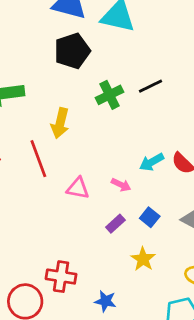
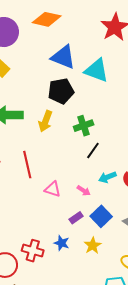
black line: (151, 86) -> (93, 150), moved, turned -36
yellow arrow: (60, 123) -> (45, 121), moved
blue square: (150, 217) -> (101, 216), size x1.5
blue star: (105, 301) -> (62, 243), moved

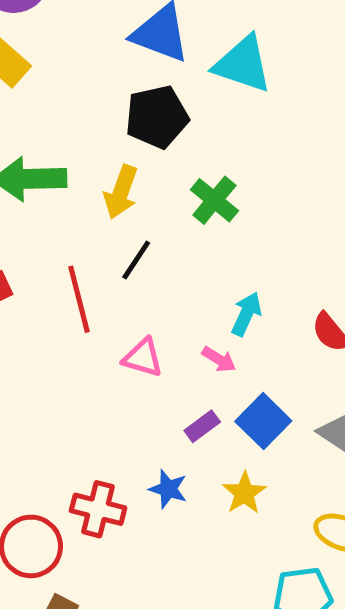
green cross: (84, 126) -> (214, 200), turned -30
black line: (93, 150) -> (136, 260), moved
cyan arrow: (107, 177) -> (246, 314), moved, turned 138

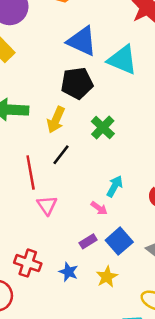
pink triangle: (143, 358) -> (47, 205), moved, turned 35
red cross: (98, 509) -> (28, 263), moved

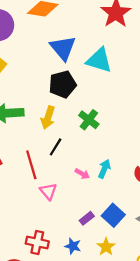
blue triangle: (82, 41) -> (63, 48), turned 32
pink arrow: (99, 208) -> (82, 174), moved

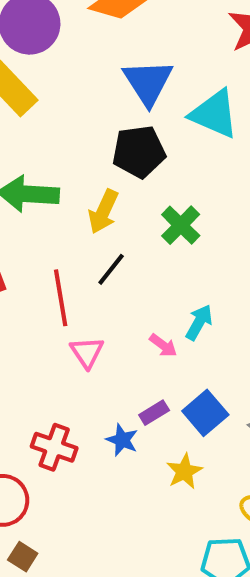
pink arrow: (82, 174) -> (163, 345), moved
blue star: (73, 246) -> (122, 440), moved

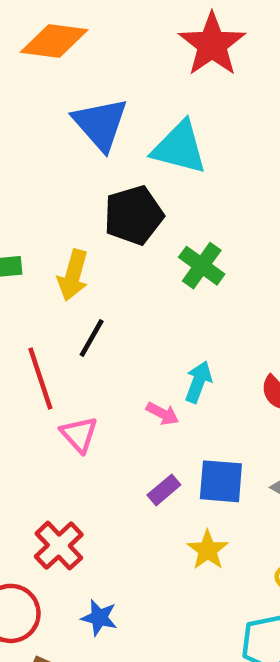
black pentagon: (139, 152) -> (134, 215), moved
green cross: (181, 225) -> (202, 266), moved
blue square: (205, 413) -> (221, 481), turned -36
blue star: (122, 440) -> (99, 618), moved
red cross: (54, 447) -> (59, 546), turned 36

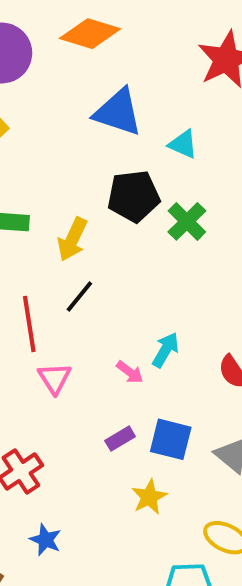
blue triangle: (100, 124) -> (118, 112), turned -40
cyan triangle: (179, 148) -> (183, 144), size x0.6
green cross: (202, 266) -> (187, 221), moved

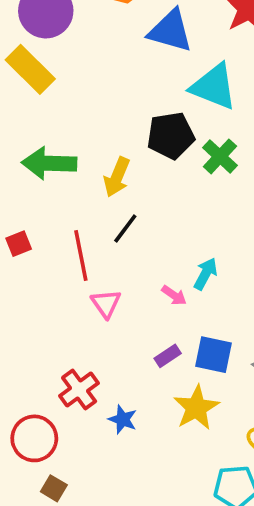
blue triangle: (118, 112) -> (170, 31), moved
cyan triangle: (183, 144) -> (214, 87), size x1.8
yellow star: (149, 497) -> (196, 408), size x1.4
blue star: (45, 540) -> (123, 419), moved

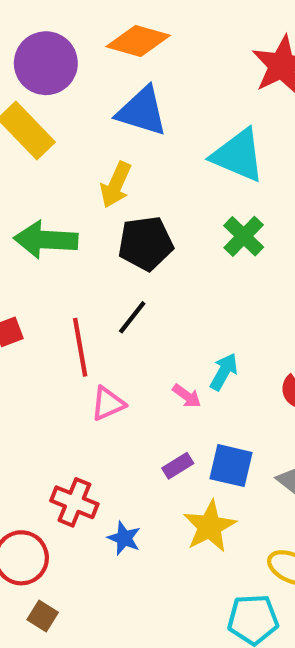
blue triangle: (170, 31) -> (142, 111), moved
black pentagon: (171, 136) -> (146, 243), moved
yellow arrow: (117, 177) -> (116, 185), moved
pink triangle: (106, 304) -> (108, 404), turned 40
red cross: (79, 390) -> (74, 502), turned -33

